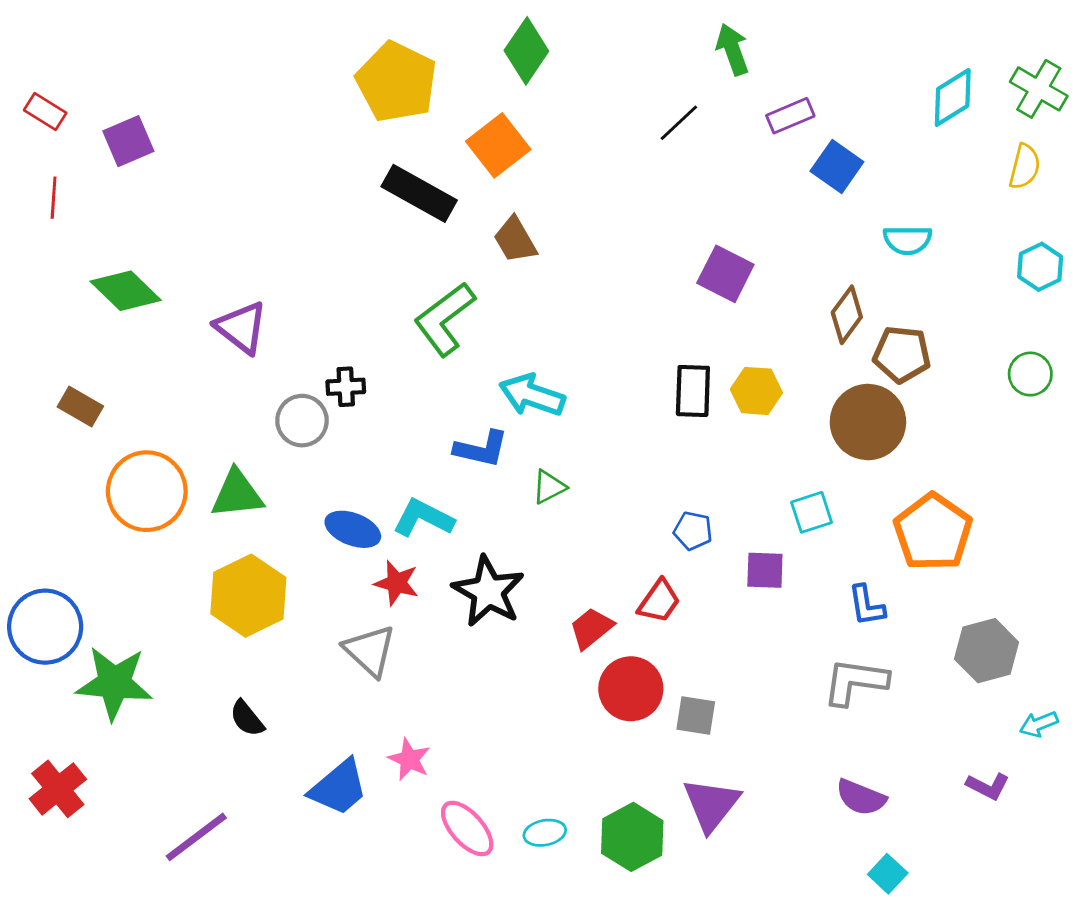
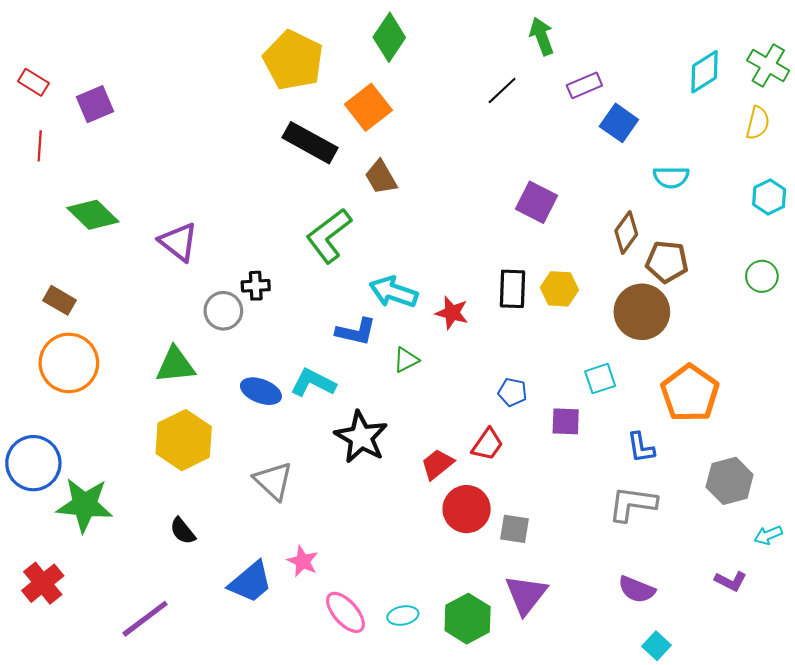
orange circle: (147, 491) -> (69, 363), moved
red star: (397, 583) -> (452, 313), moved

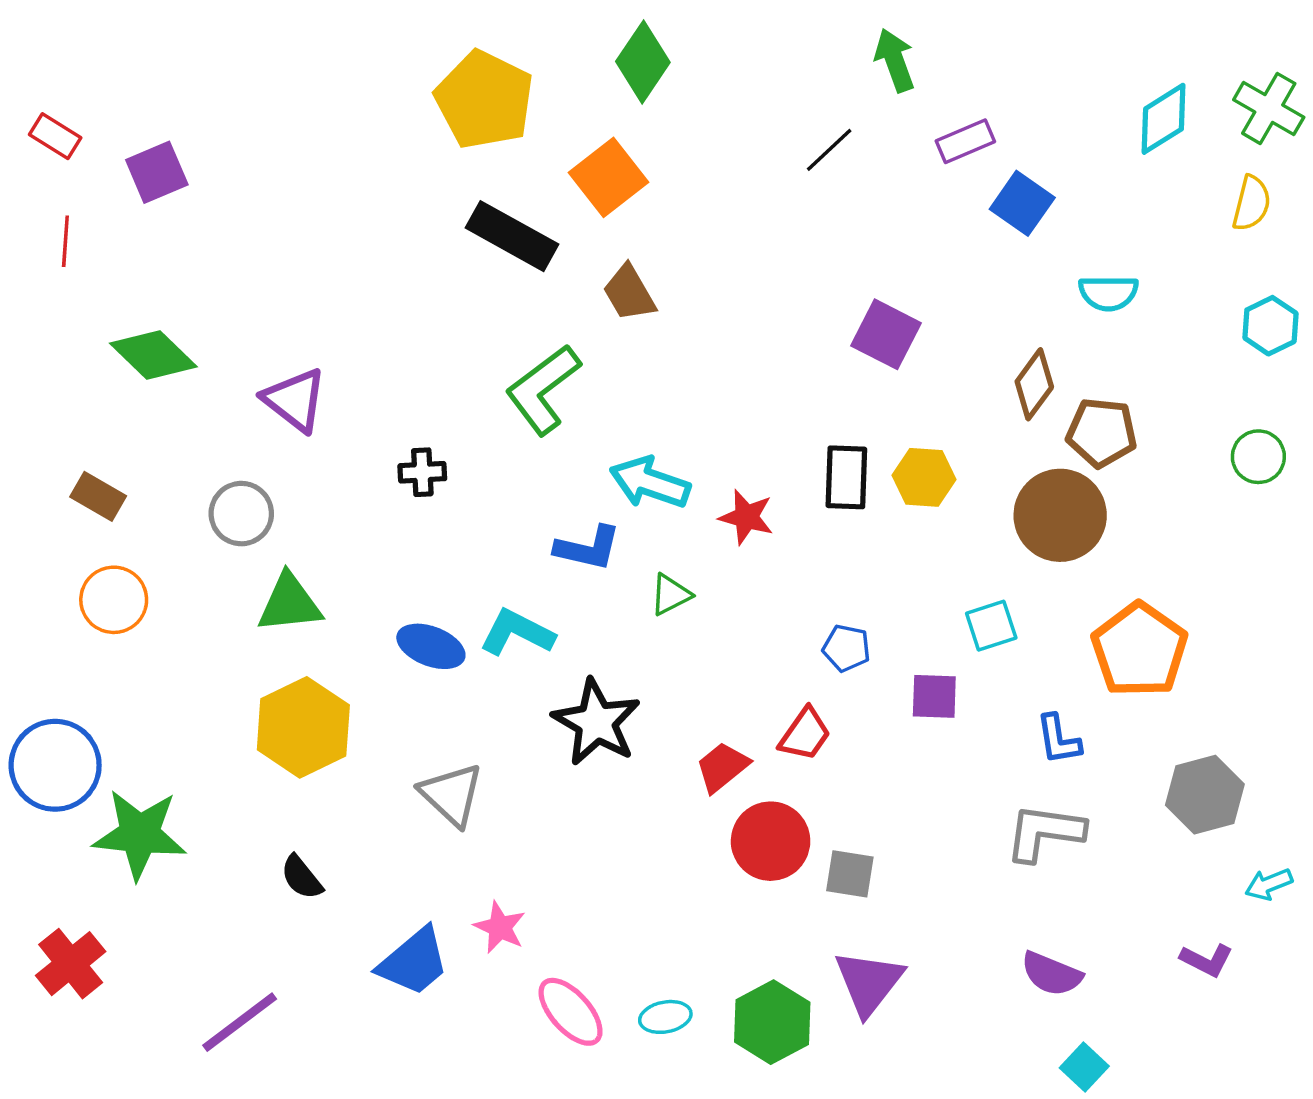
gray circle: (223, 311) -> (241, 514), moved
orange circle: (69, 363) -> (114, 600), size x0.7

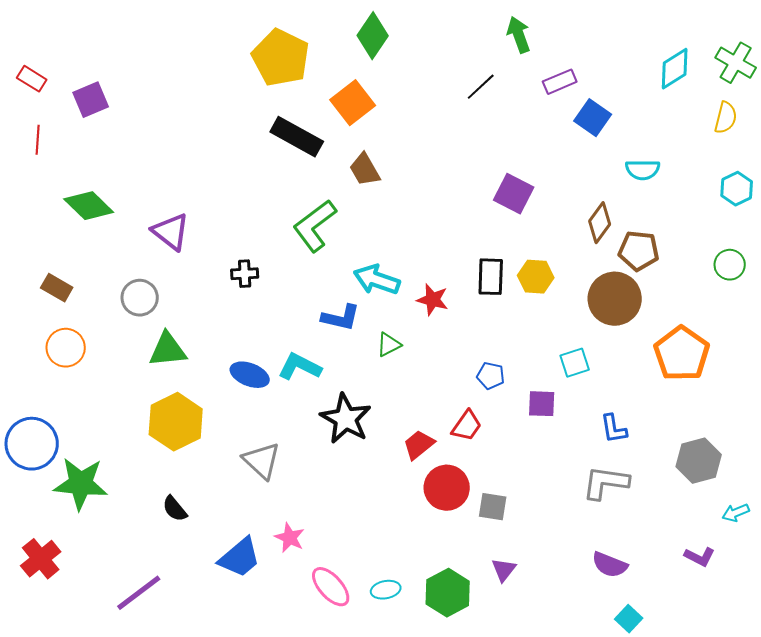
orange pentagon: (1139, 650) -> (682, 354), moved
purple triangle: (869, 982) -> (504, 570), size x0.6

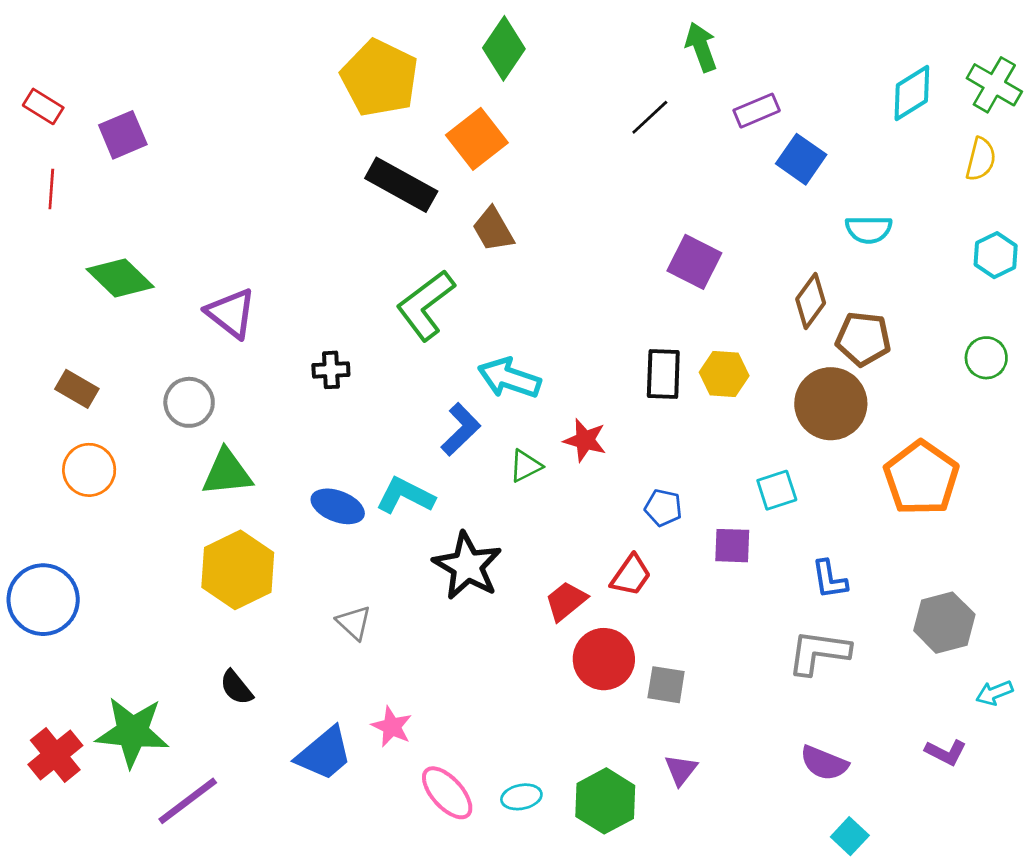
red star: (433, 300) -> (585, 440), moved
blue L-shape: (341, 318) -> (461, 429), turned -57
gray triangle: (262, 461) -> (354, 623), size x0.7
green star: (81, 484) -> (132, 732), moved

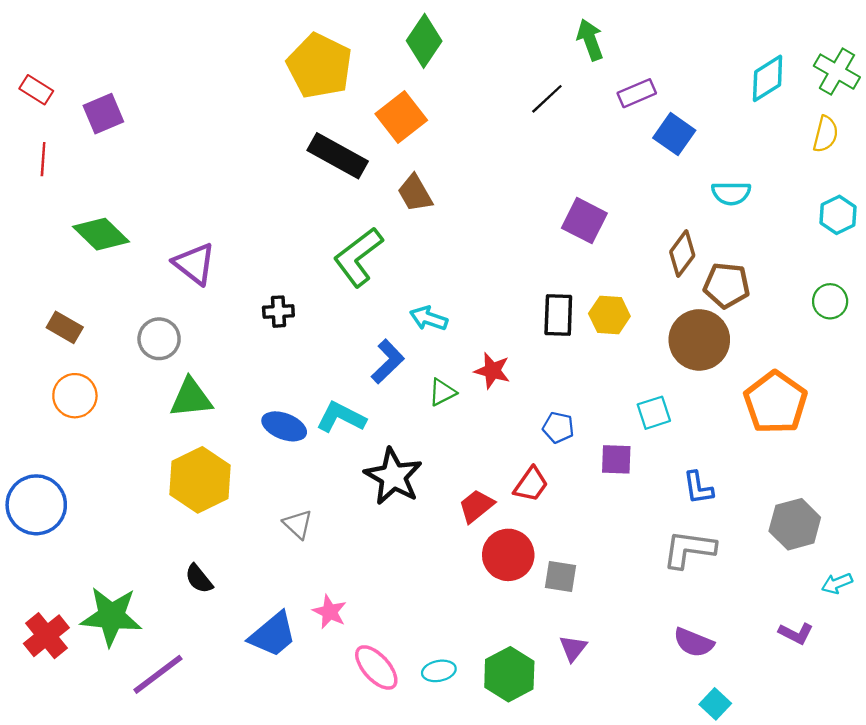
cyan arrow: (509, 378) -> (429, 318), size x0.7

